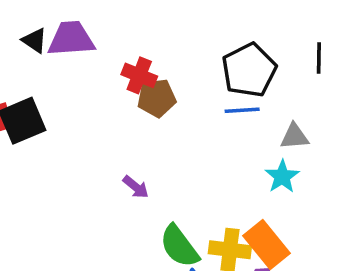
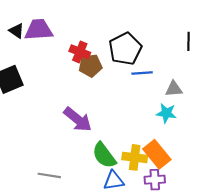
black pentagon: (249, 70) -> (125, 49), moved
cyan star: (282, 177) -> (166, 113), turned -30
purple arrow: (136, 187) -> (78, 119), size x1.8

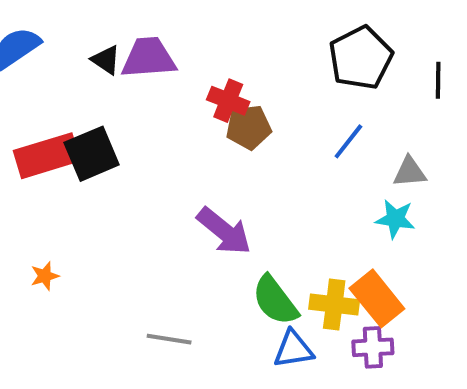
black pentagon: (125, 49) -> (361, 58), moved
blue line: (142, 73) -> (348, 141), turned -48

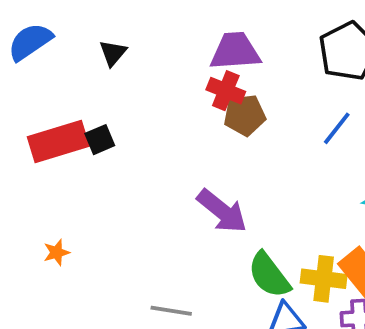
purple trapezoid: (149, 58) -> (235, 51), moved
black triangle: (106, 60) -> (113, 53), turned 36
black square: (92, 154) -> (100, 140), size x0.6

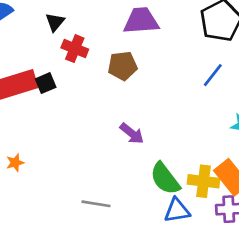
red cross: (226, 91) -> (75, 49), moved
brown pentagon: (245, 115) -> (123, 66), moved
purple arrow: (222, 211) -> (132, 133), size x0.7

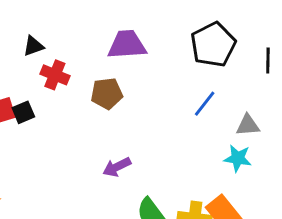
black triangle: (55, 22) -> (33, 46), turned 30
purple arrow: (132, 133) -> (117, 167), turned 115

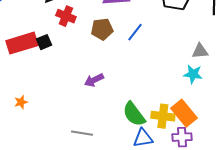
blue line: (205, 104) -> (135, 32), moved
purple arrow: (117, 167) -> (94, 80), moved

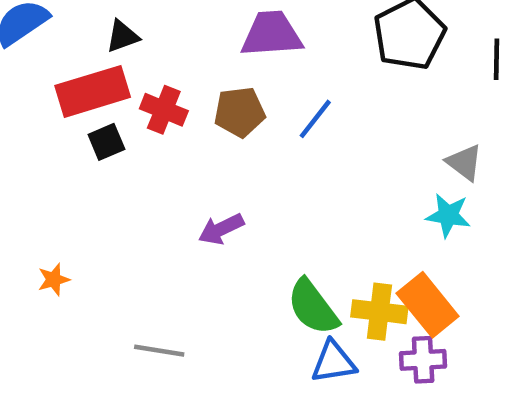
red cross: (66, 16) -> (164, 110), moved
red rectangle: (22, 43) -> (93, 91), moved
gray triangle: (200, 51) -> (464, 163), turned 42
gray line: (82, 133) -> (159, 351), moved

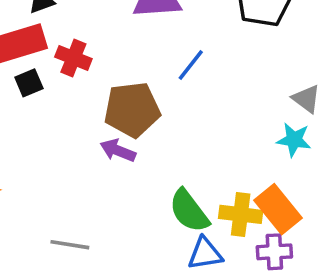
brown pentagon: (239, 112) -> (132, 110), moved, size x1.4
purple arrow: (221, 229) -> (118, 150), turned 48

